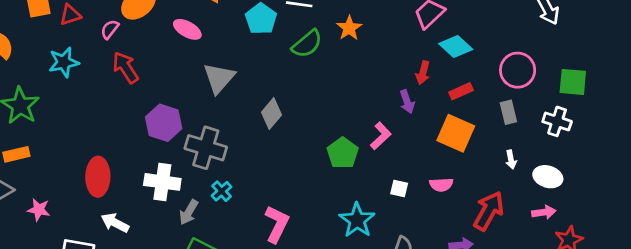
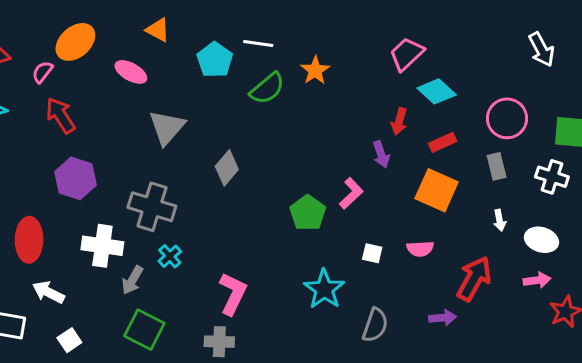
purple hexagon: (164, 123) -> (75, 178), moved

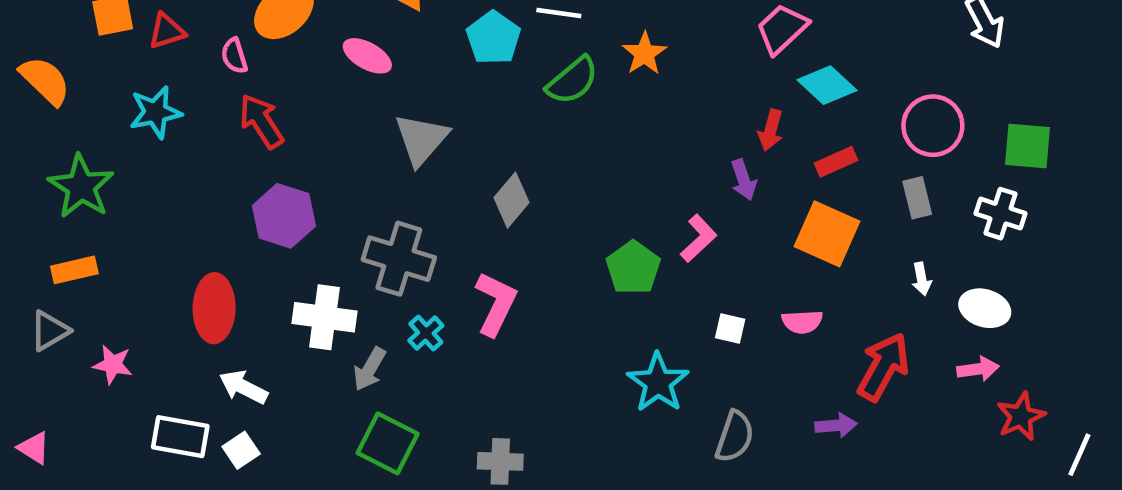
pink semicircle: (42, 72) -> (234, 56), turned -55
pink L-shape: (233, 294) -> (496, 304), moved
white square: (69, 340) -> (241, 450), moved

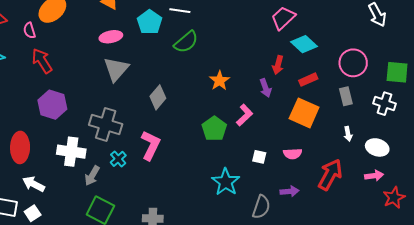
orange star: (644, 54) -> (219, 81), moved
pink ellipse: (367, 56) -> (111, 37), moved, turned -40
purple arrow: (836, 425) -> (289, 191), moved

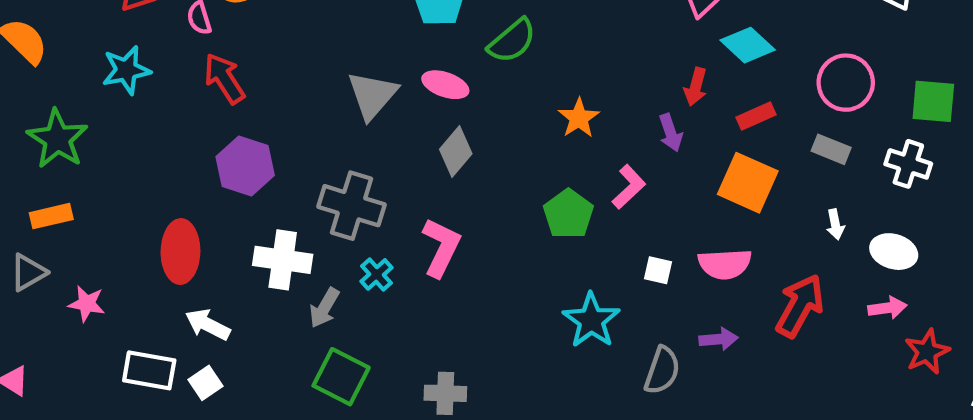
pink ellipse: (111, 37) -> (445, 85), moved, turned 30
gray rectangle: (346, 96) -> (831, 149), turned -54
pink semicircle: (293, 154) -> (725, 264), size x1.4

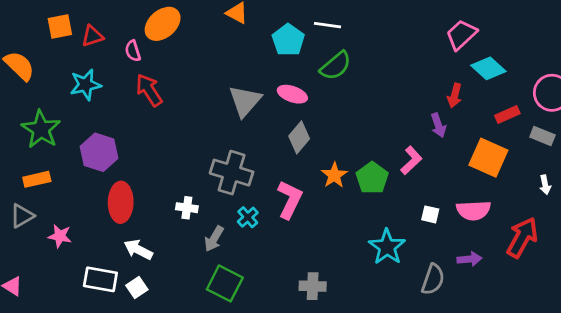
red rectangle: (756, 116) -> (507, 114), moved
orange star: (579, 118) -> (334, 175), moved
purple hexagon: (245, 166) -> (99, 152), moved
white cross: (283, 260) -> (187, 208), size x0.6
gray cross: (445, 393) -> (313, 286), moved

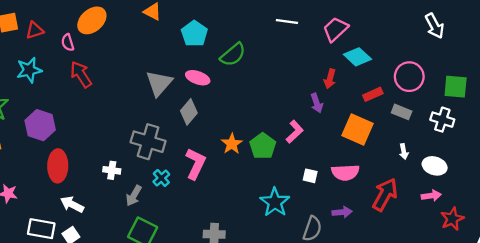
white line: (328, 25) -> (287, 22), moved
gray diamond: (299, 137) -> (189, 112), moved

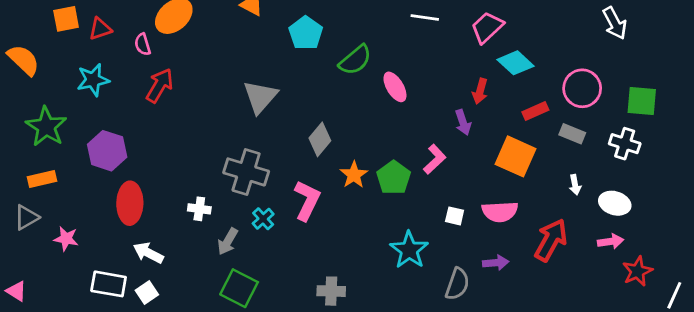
red arrow: (81, 74) -> (160, 85), turned 64
pink ellipse: (198, 78) -> (395, 87), moved, turned 40
gray diamond: (189, 112) -> (320, 139), moved

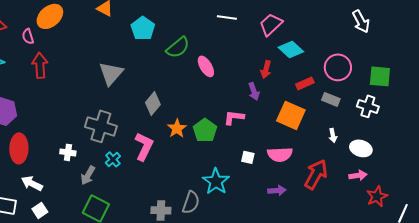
red arrow: (160, 85) -> (40, 65), turned -35
pink L-shape: (435, 159) -> (234, 117), turned -130
gray semicircle: (457, 284) -> (191, 202), moved
white square: (147, 292) -> (40, 210), moved

